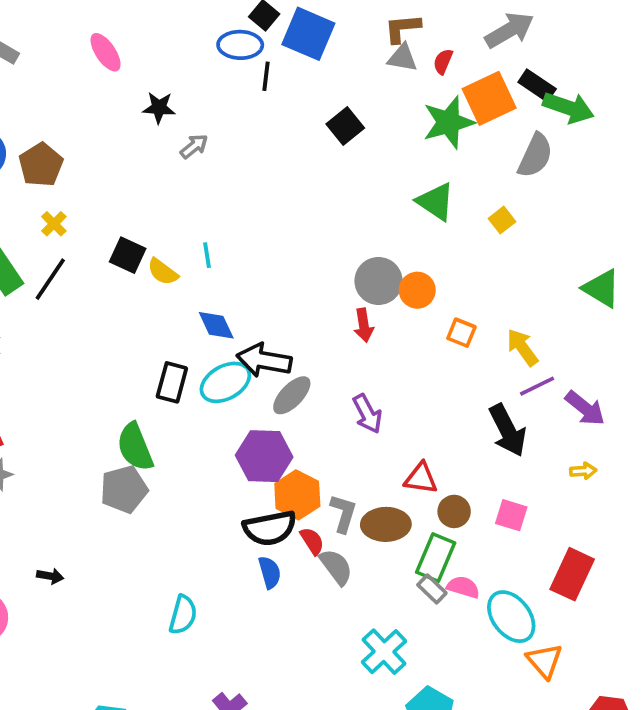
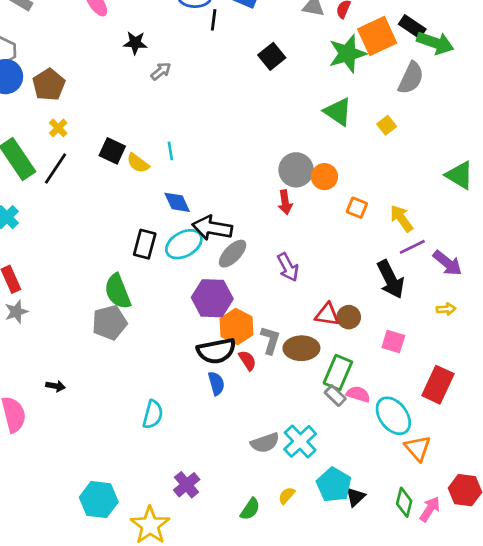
brown circle: (454, 511) -> (349, 317), moved
gray semicircle: (336, 567) -> (265, 443), moved, turned 108

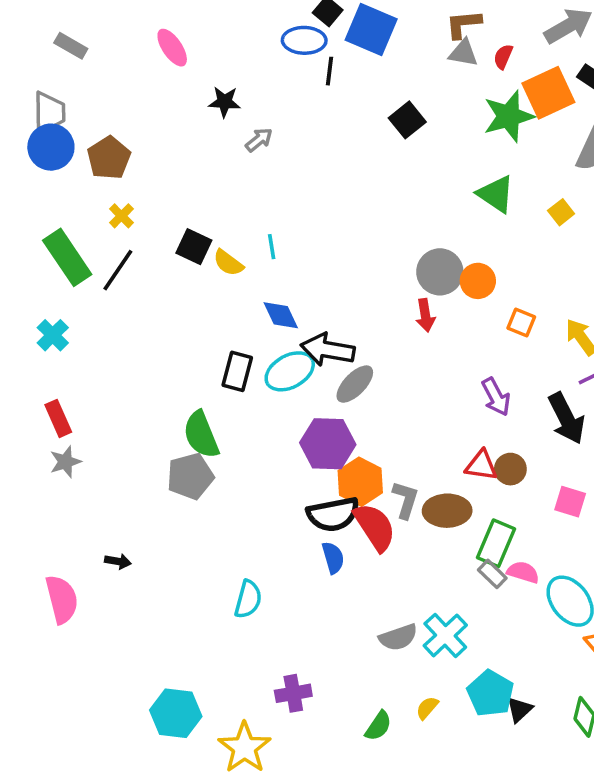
purple arrow: (288, 267) -> (496, 397), moved
red semicircle: (247, 360) -> (375, 527), size x1.8
purple cross: (187, 485) -> (293, 693), turned 30

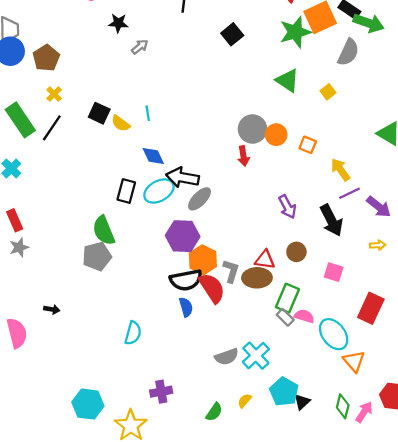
orange square: (521, 323) -> (308, 145), moved
red triangle: (481, 465) -> (265, 260), moved

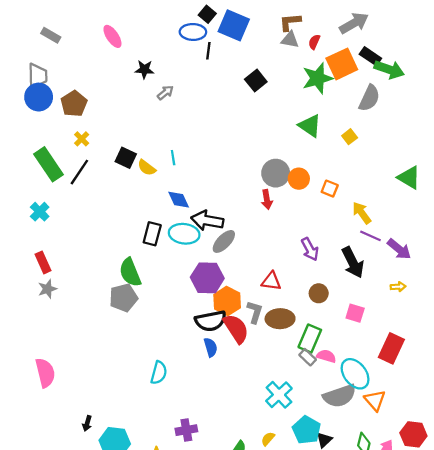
cyan ellipse: (159, 191) -> (184, 234), turned 36
purple line: (349, 193) -> (370, 236), turned 50
red triangle: (265, 260) -> (271, 281), moved
black arrow: (52, 309) -> (87, 423), moved, turned 96
gray semicircle: (227, 357) -> (340, 396), moved, size x1.4

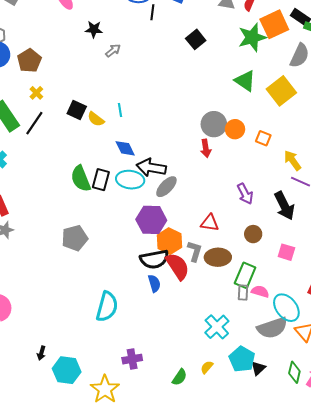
yellow square: (350, 137) -> (281, 91), size x2.0
green semicircle: (130, 272) -> (81, 179), moved
gray rectangle: (308, 357) -> (243, 293), turned 49
cyan semicircle: (159, 373) -> (107, 307), size x1.4

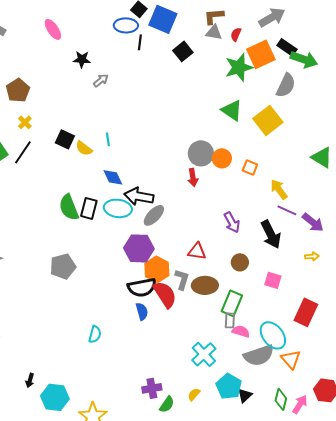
black square: (196, 39) -> (183, 51), moved
pink semicircle: (260, 292) -> (241, 331), moved
cyan semicircle: (107, 307) -> (95, 334), size x0.6
purple cross: (132, 359) -> (152, 388), moved

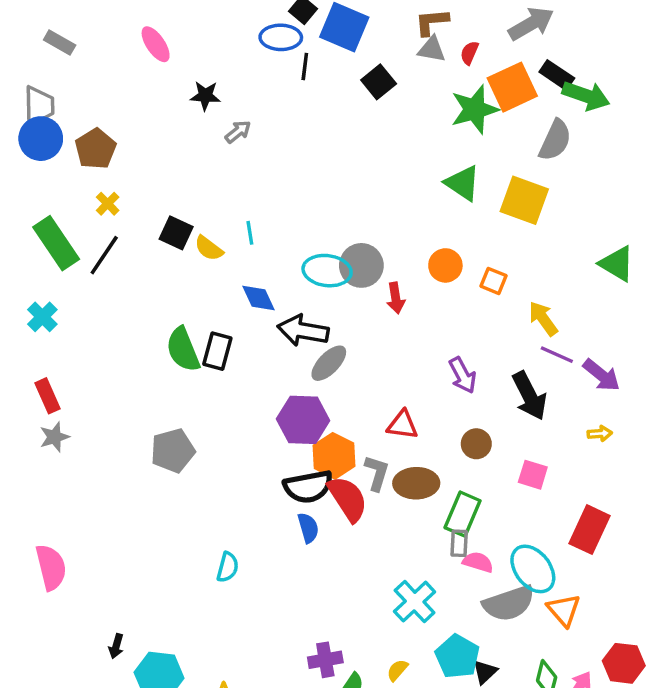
yellow square: (268, 120) -> (524, 200), turned -32
gray circle: (201, 153) -> (361, 265), moved
cyan ellipse: (118, 208) -> (327, 271), moved

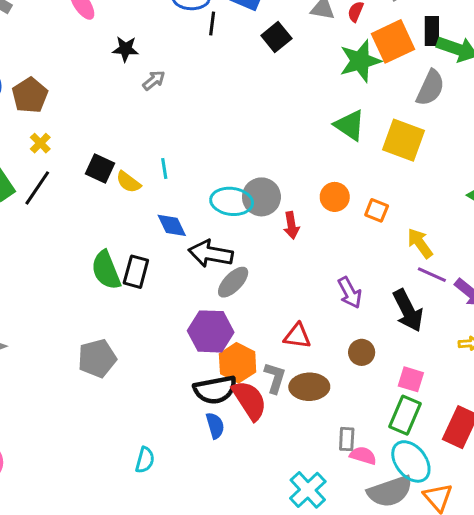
black rectangle: (557, 75) -> (432, 31), turned 56
green rectangle: (463, 514) -> (405, 415), moved

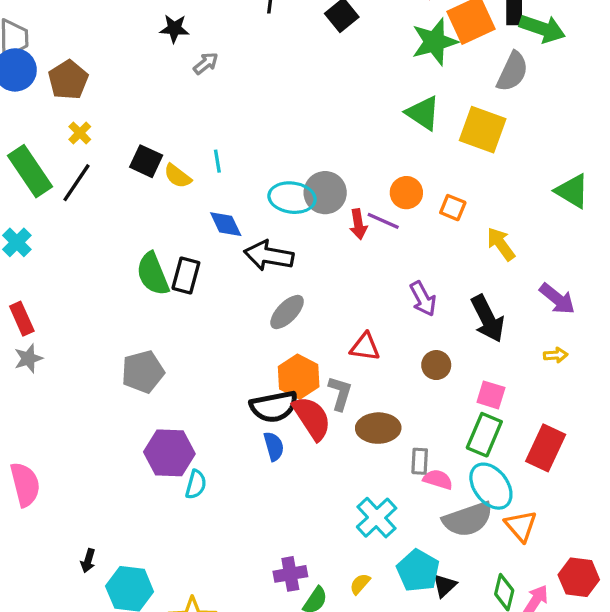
purple line: (432, 275) -> (383, 221), moved
gray ellipse: (233, 282) -> (287, 312), moved
purple hexagon: (211, 331) -> (169, 453), moved
brown ellipse: (309, 387) -> (378, 428), moved

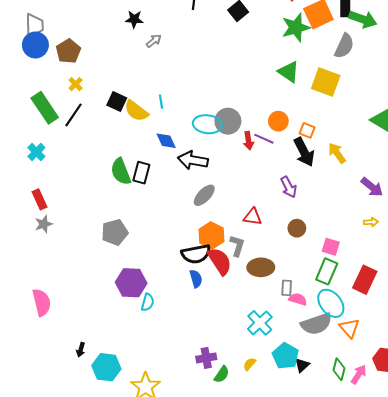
yellow semicircle: (178, 176) -> (136, 111), size x1.4
black arrow: (488, 319) -> (304, 152), moved

